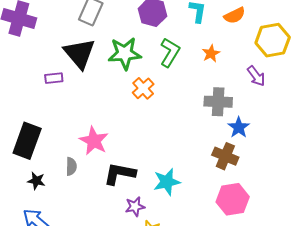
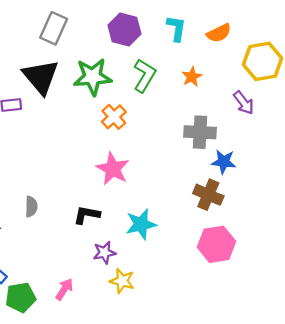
blue star: (239, 127) -> (224, 162), turned -30
pink star: (94, 141) -> (113, 169), moved
black L-shape: (120, 174) -> (87, 215), size x0.7

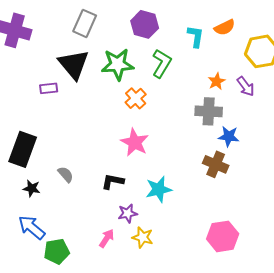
cyan L-shape: (176, 28) -> (196, 36), moved
orange star: (192, 77) -> (217, 81), moved
gray semicircle: (31, 207) -> (66, 174), turned -42
pink hexagon: (217, 244) -> (223, 236), moved
pink arrow: (64, 289) -> (107, 238), moved

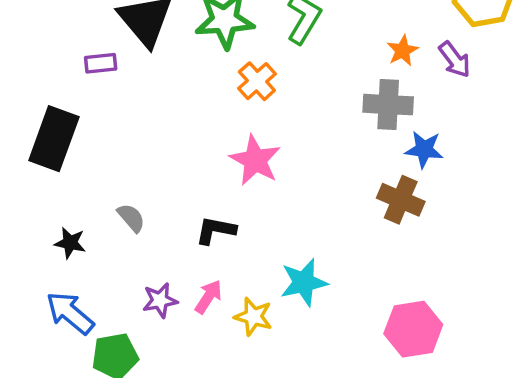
black rectangle: (23, 149) -> (54, 139), moved
cyan star: (159, 189) -> (304, 282), moved
purple star: (128, 213) -> (160, 300), moved
yellow star: (143, 237) -> (253, 317), moved
pink arrow: (107, 238) -> (208, 297), moved

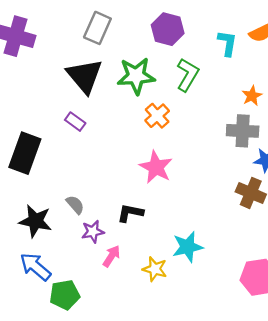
purple rectangle: (101, 63) -> (75, 122), moved, turned 42
black star: (70, 243) -> (35, 221), size x1.6
pink arrow: (208, 297) -> (111, 256), moved
purple star: (160, 300) -> (93, 232), moved

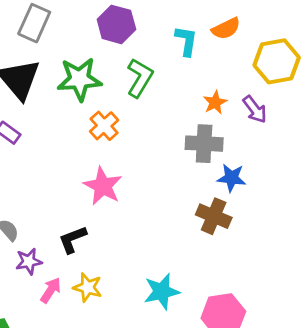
black L-shape: (130, 213) -> (73, 239), turned -32
cyan star: (188, 247) -> (162, 292), moved
yellow star: (155, 269) -> (88, 287), moved

